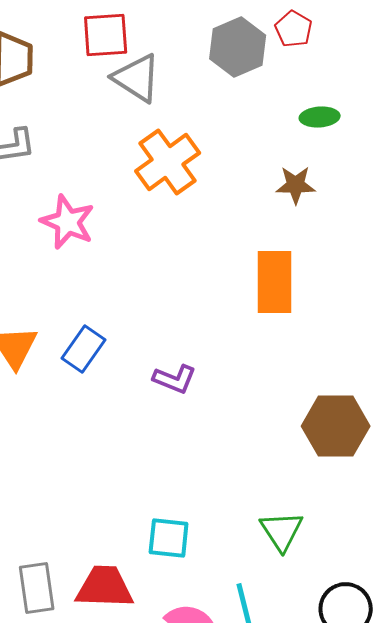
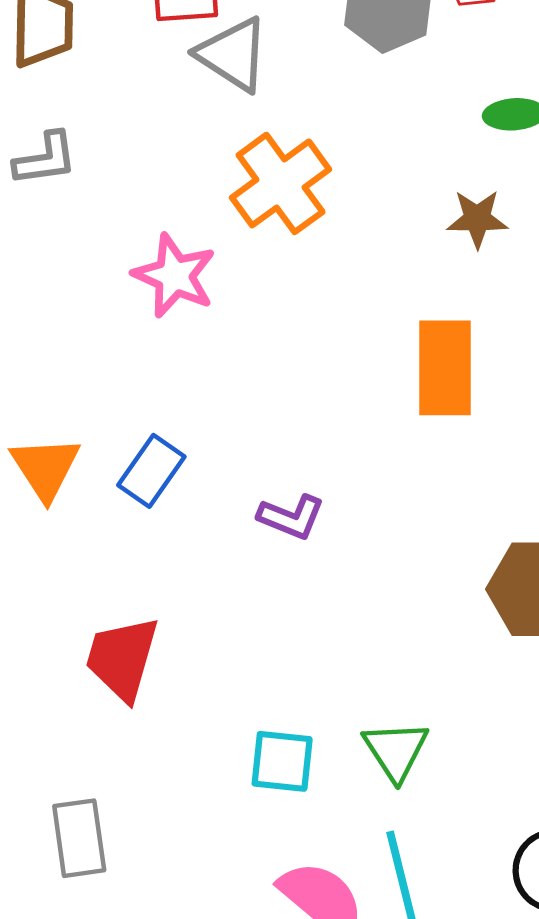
pink star: (68, 222) -> (174, 276), moved
green triangle: (282, 531) -> (396, 751), moved
red trapezoid: (105, 587) -> (122, 658), moved, turned -76

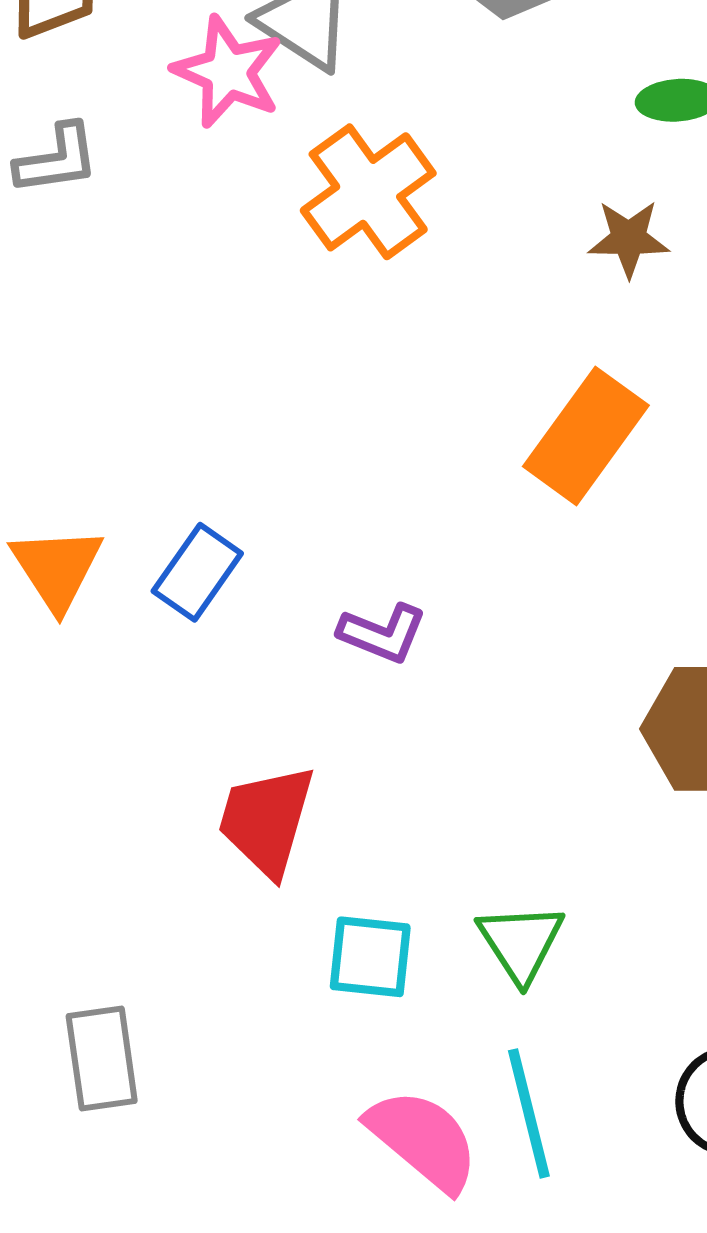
pink star: (174, 276) -> (228, 72), moved
orange rectangle: (445, 368) -> (586, 436), turned 36
red trapezoid: (122, 658) -> (266, 820), moved

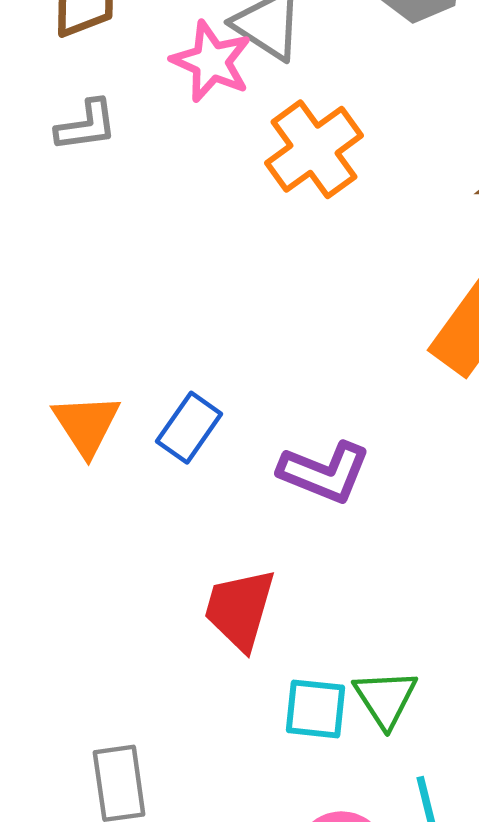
purple L-shape: (382, 633) -> (324, 472), size x1.4
green triangle: (521, 943) -> (385, 698), moved

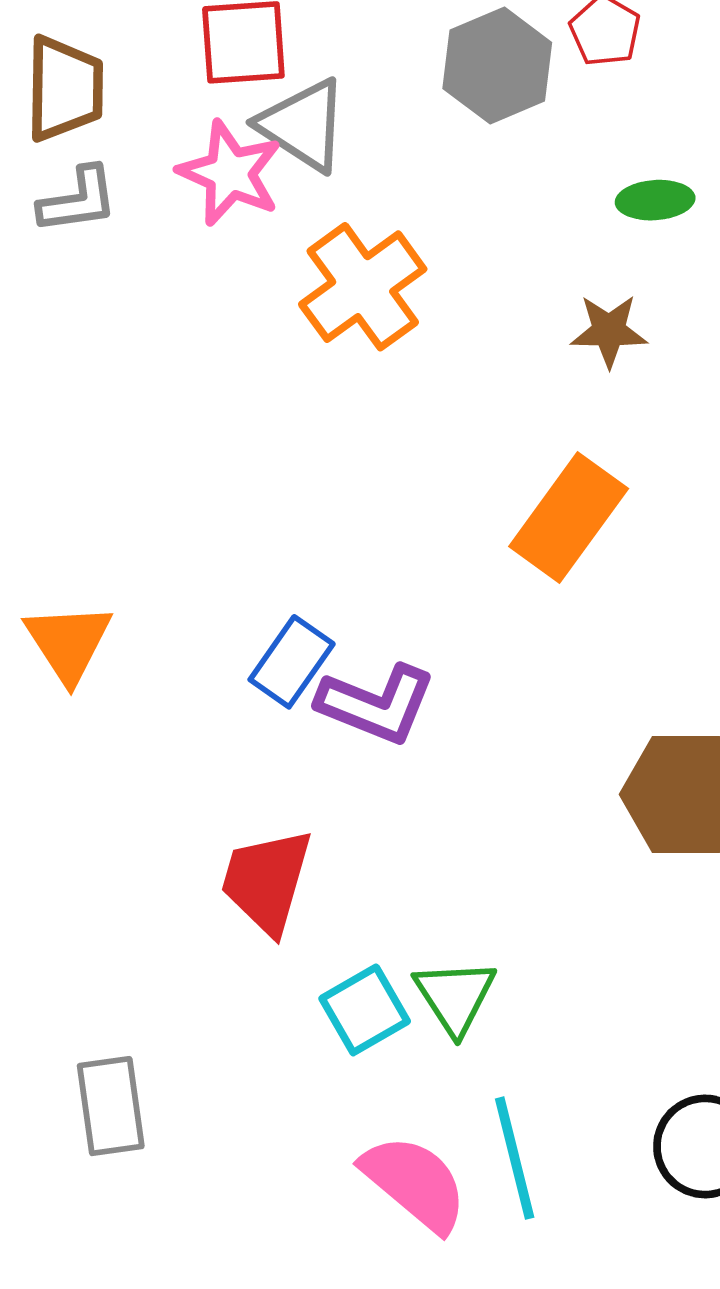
gray L-shape: (86, 125) -> (78, 200), moved
blue rectangle: (189, 428) -> (292, 662), moved
cyan square: (316, 709) -> (365, 1010), turned -36

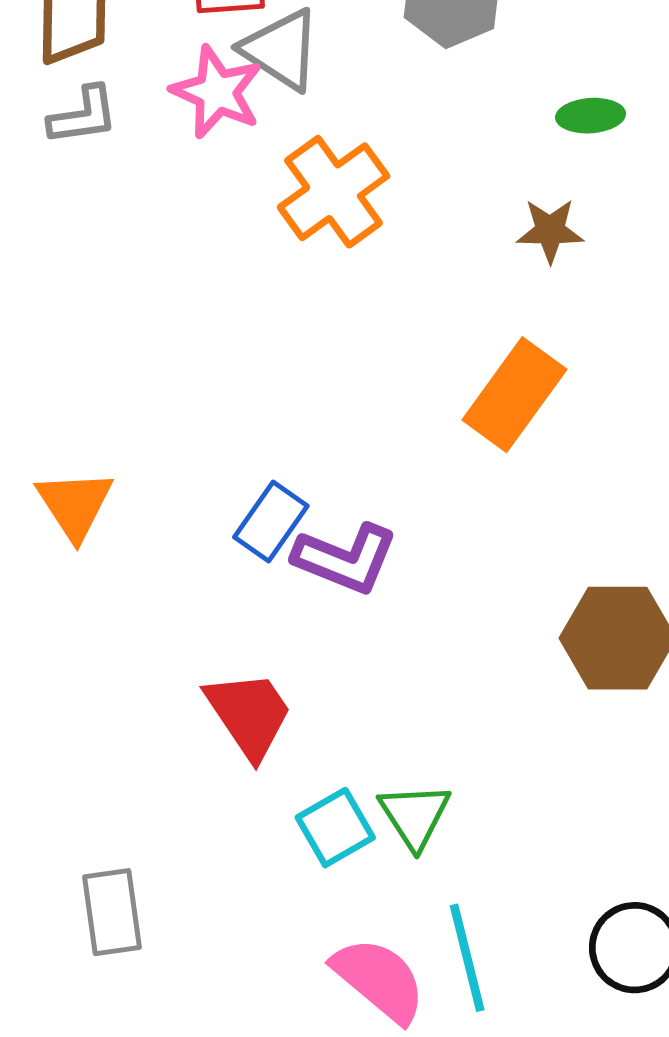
red trapezoid: (267, 881) -> (249, 714), turned 130

